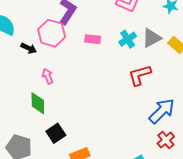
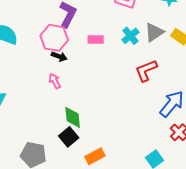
black arrow: (29, 48) -> (59, 56), moved
green diamond: (38, 103) -> (73, 117), moved

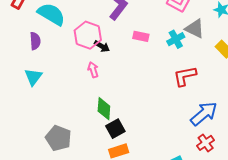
gray triangle: (154, 32) -> (195, 29), moved, turned 50
pink hexagon: (54, 38) -> (88, 35), moved
black square: (69, 137) -> (115, 129), moved

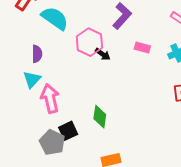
purple semicircle: (35, 41) -> (37, 54), moved
pink arrow: (93, 70) -> (50, 99), moved, size x1.8
black square: (115, 129) -> (68, 131), moved

